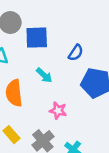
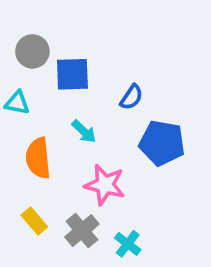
pink star: (58, 111) -> (105, 185), size x1.5

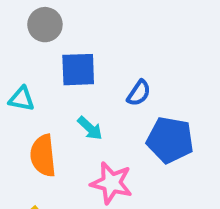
gray circle: (32, 51) -> (45, 25), moved

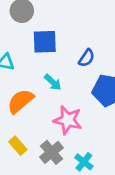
orange semicircle: (43, 156) -> (20, 101), turned 56

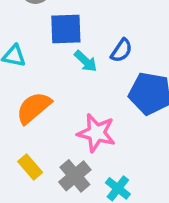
cyan arrow: (53, 82) -> (86, 61), moved

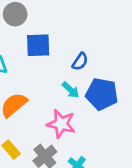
cyan arrow: (86, 61) -> (71, 90), moved

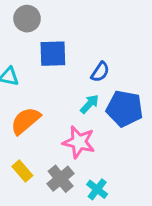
cyan arrow: (71, 90) -> (90, 104), turned -90

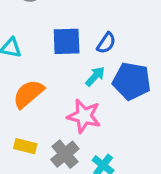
blue square: (53, 54) -> (67, 41), moved
yellow rectangle: (22, 171) -> (25, 146), turned -35

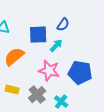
blue square: (67, 41) -> (38, 35), moved
blue pentagon: (132, 81) -> (80, 73), moved

